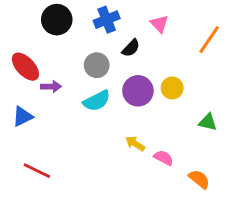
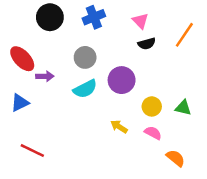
black semicircle: (131, 48) -> (147, 44), moved, turned 30
yellow circle: (172, 88) -> (152, 106), moved
pink semicircle: (164, 158) -> (153, 133), moved

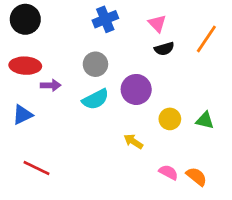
black circle: (50, 17) -> (25, 19), moved
red ellipse: (22, 59) -> (25, 66), turned -44
pink semicircle: (153, 133) -> (168, 172), moved

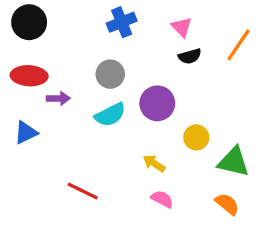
green triangle: (205, 120) -> (234, 162), moved, size x1.5
red line: (37, 168) -> (83, 191), moved
pink semicircle: (168, 172) -> (162, 199), moved

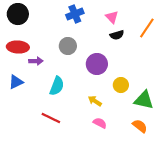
cyan semicircle: (110, 115) -> (57, 86), moved, turned -42

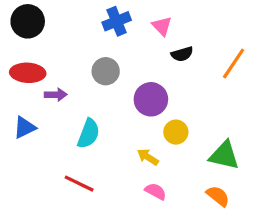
pink triangle: (112, 17) -> (162, 26), moved
orange line: (147, 28) -> (234, 63), moved
yellow circle: (121, 85) -> (176, 132), moved

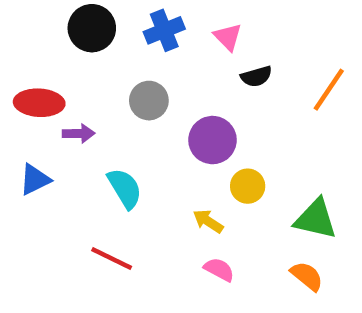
black circle: (28, 21) -> (92, 28), moved
cyan semicircle: (89, 134) -> (125, 188), turned -52

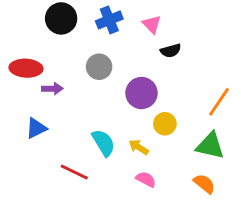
orange line: (329, 90) -> (219, 102), moved
blue triangle: (35, 180) -> (36, 128), moved
cyan semicircle: (125, 188) -> (103, 143), moved

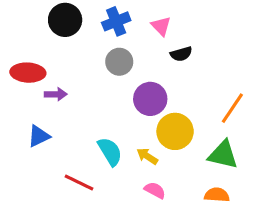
gray circle: (99, 67) -> (119, 62), moved
yellow circle: (165, 124) -> (175, 131), size x1.5
orange semicircle: (204, 184) -> (217, 195), turned -35

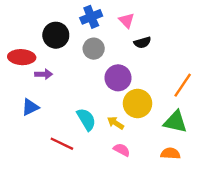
black circle: (65, 20) -> (56, 35), moved

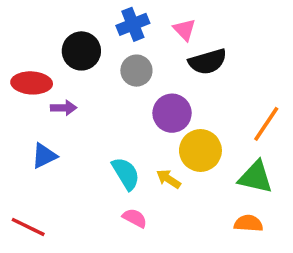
black semicircle: (142, 42) -> (208, 62), size x1.5
red line: (62, 144) -> (28, 227), moved
pink semicircle: (122, 150) -> (135, 218), moved

